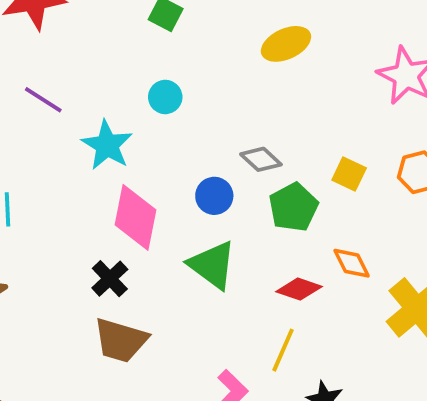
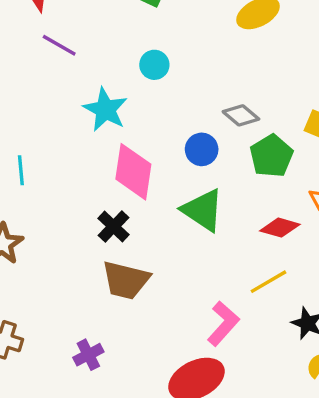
purple line: (43, 100) -> (59, 45), moved
yellow line: (283, 350) -> (268, 282), turned 39

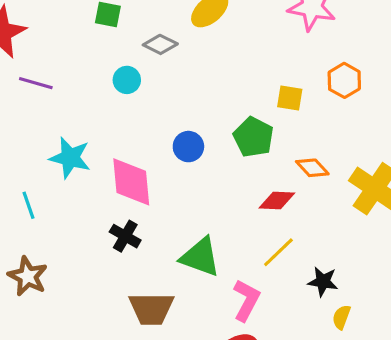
cyan star: (105, 110) -> (70, 158), moved
gray diamond: (241, 115) -> (160, 44), moved
green triangle: (203, 210) -> (200, 257), moved
brown trapezoid: (126, 280) -> (151, 309), moved

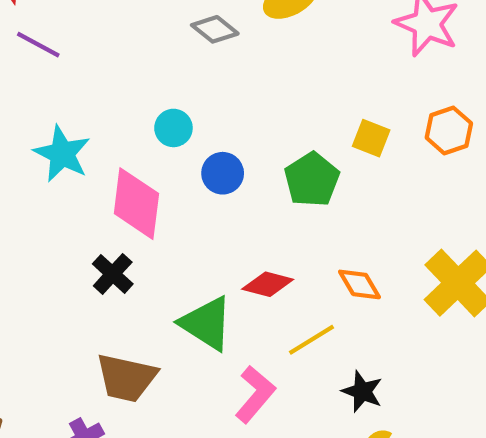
cyan circle: (127, 80) -> (173, 128), moved
orange diamond: (312, 168) -> (360, 284), moved
red diamond: (277, 200) -> (268, 284), moved

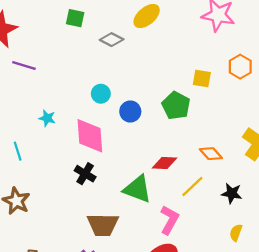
cyan star: (62, 154) -> (47, 118), size x0.6
black star: (362, 392) -> (232, 193), moved

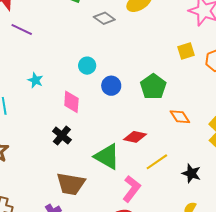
yellow square: (202, 78) -> (186, 51), moved, turned -36
pink diamond: (90, 136) -> (71, 102), size x0.7
orange diamond: (211, 154) -> (180, 117), moved

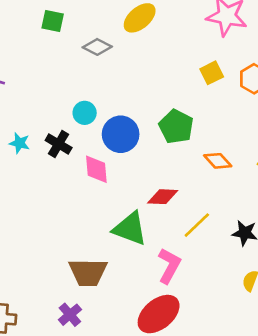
blue circle: (111, 86) -> (121, 134), size x1.4
pink diamond: (71, 102) -> (96, 169), moved
black cross: (62, 135) -> (59, 144), moved

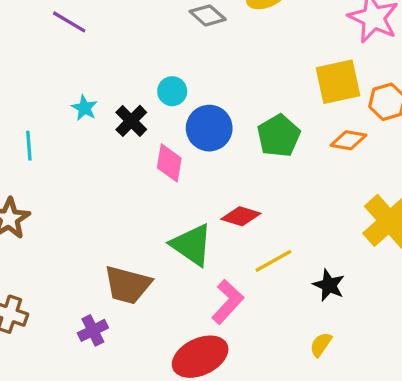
yellow square: (212, 73) -> (338, 82), size x1.6
orange diamond: (218, 161) -> (348, 140), moved, turned -52

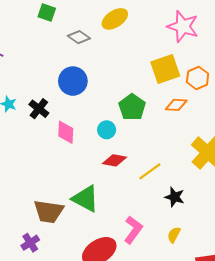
cyan circle: (172, 91) -> (107, 130), moved
blue circle: (209, 128) -> (73, 81), moved
green triangle: (192, 245) -> (85, 199), moved
yellow line: (273, 261) -> (150, 171), moved
pink L-shape: (228, 302) -> (133, 230), moved

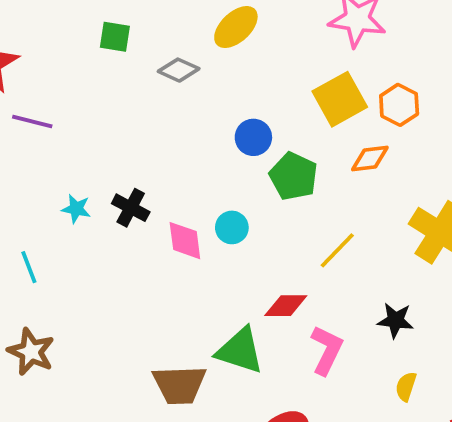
blue circle: (73, 81) -> (253, 137), moved, size x0.7
cyan circle: (107, 130) -> (232, 227), moved
red diamond: (114, 160) -> (286, 306), moved
yellow line: (150, 171) -> (337, 250), moved
pink L-shape: (133, 230) -> (327, 350), moved

